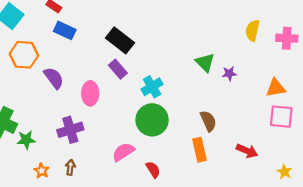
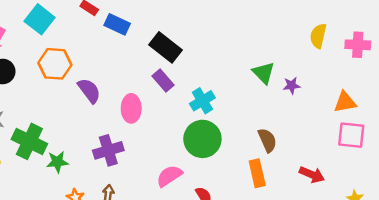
blue rectangle: (65, 30) -> (117, 24), moved

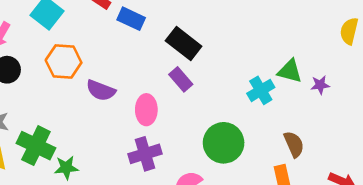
green triangle: (264, 73) -> (290, 71), turned -30
purple semicircle: (89, 91) -> (101, 90), turned 148
cyan cross: (202, 101) -> (261, 90), moved
purple cross: (108, 150) -> (145, 154), moved

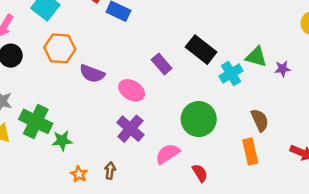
black rectangle: (184, 44) -> (201, 50), moved
pink ellipse: (146, 110) -> (132, 90), turned -60
purple cross: (145, 154) -> (130, 129), turned -32

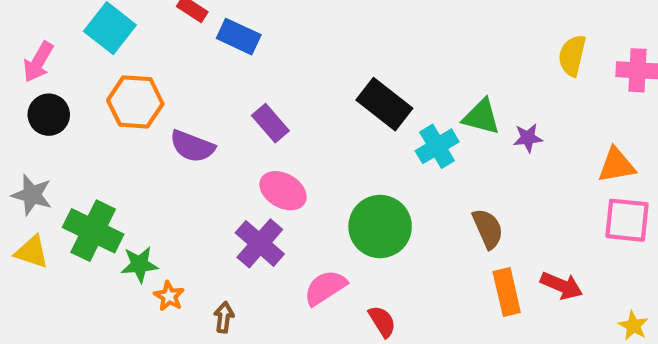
purple rectangle: (162, 64) -> (270, 123), moved
pink ellipse: (132, 90) -> (283, 191), moved
orange rectangle: (250, 151) -> (507, 292), moved
orange star: (79, 174) -> (169, 296), moved

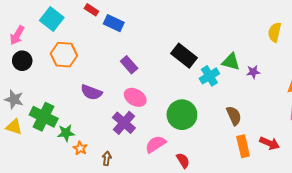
purple semicircle: (192, 146) -> (91, 92), moved

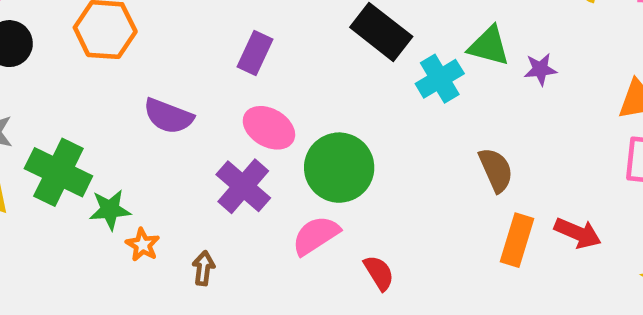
purple rectangle: (129, 65) -> (255, 53), turned 66
green circle: (182, 115) -> (339, 168), moved
orange rectangle: (243, 146) -> (517, 240), turned 30

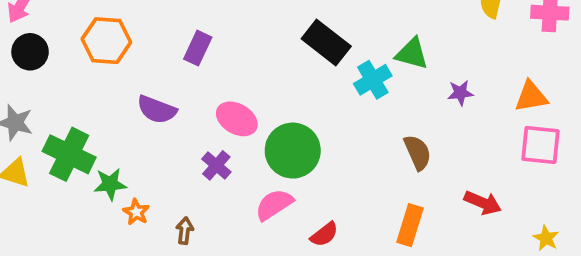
purple rectangle: (255, 53) -> (198, 48), moved
purple star: (540, 69) -> (460, 93), moved
purple cross: (243, 186) -> (216, 165), size x0.7
orange rectangle: (517, 240) -> (410, 225), moved
red semicircle: (379, 273) -> (324, 234), turned 84

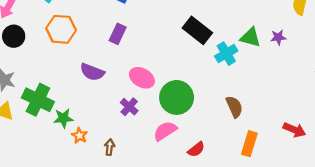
purple star: (460, 93) -> (278, 37), moved
brown semicircle: (418, 152) -> (234, 107), moved

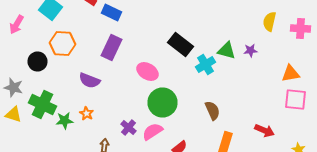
purple rectangle: (118, 34) -> (112, 48), size x1.4
black circle: (14, 36) -> (38, 62), moved
pink ellipse: (142, 78) -> (148, 72), moved
purple cross: (129, 107) -> (128, 128), moved
orange star: (80, 136) -> (86, 114), moved

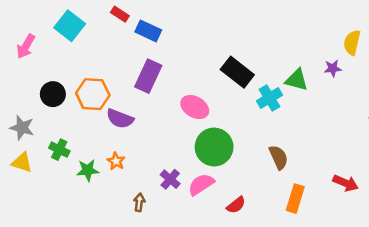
orange hexagon: (62, 44) -> (93, 94), moved
purple star: (250, 50) -> (333, 68), moved
green cross: (42, 104) -> (59, 150), size x0.6

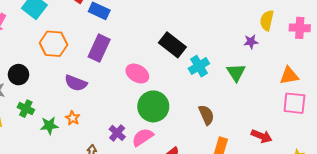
green triangle: (297, 80) -> (236, 72), moved, turned 42
black circle: (53, 94) -> (18, 75), moved
orange hexagon: (93, 94) -> (54, 44), moved

